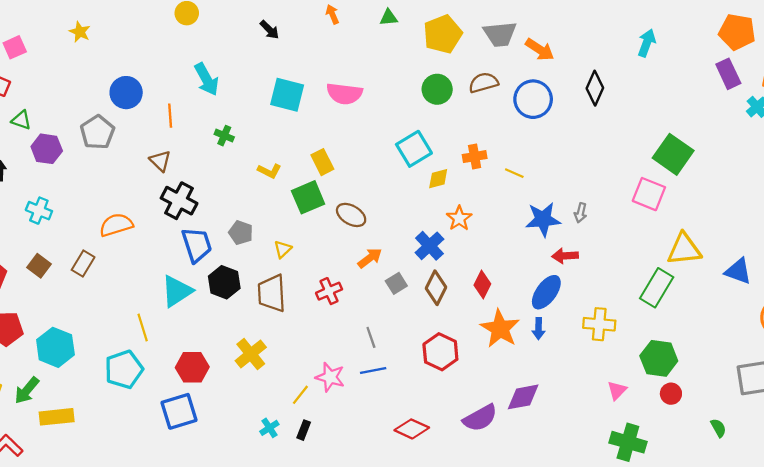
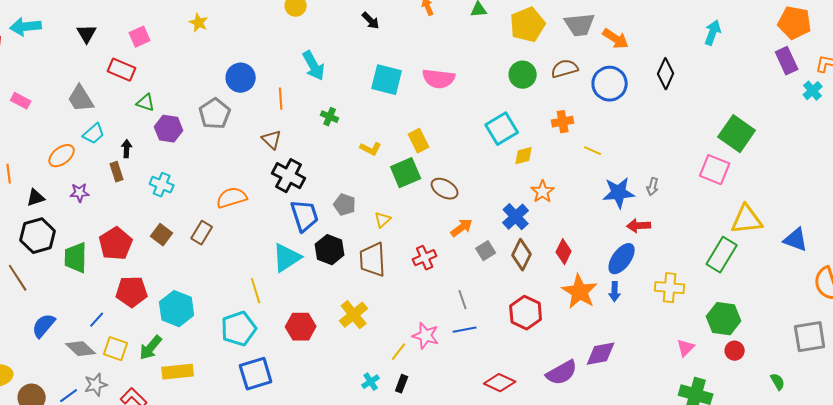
orange cross: (475, 157) -> (563, 122), moved
blue square: (179, 411) -> (256, 374), moved

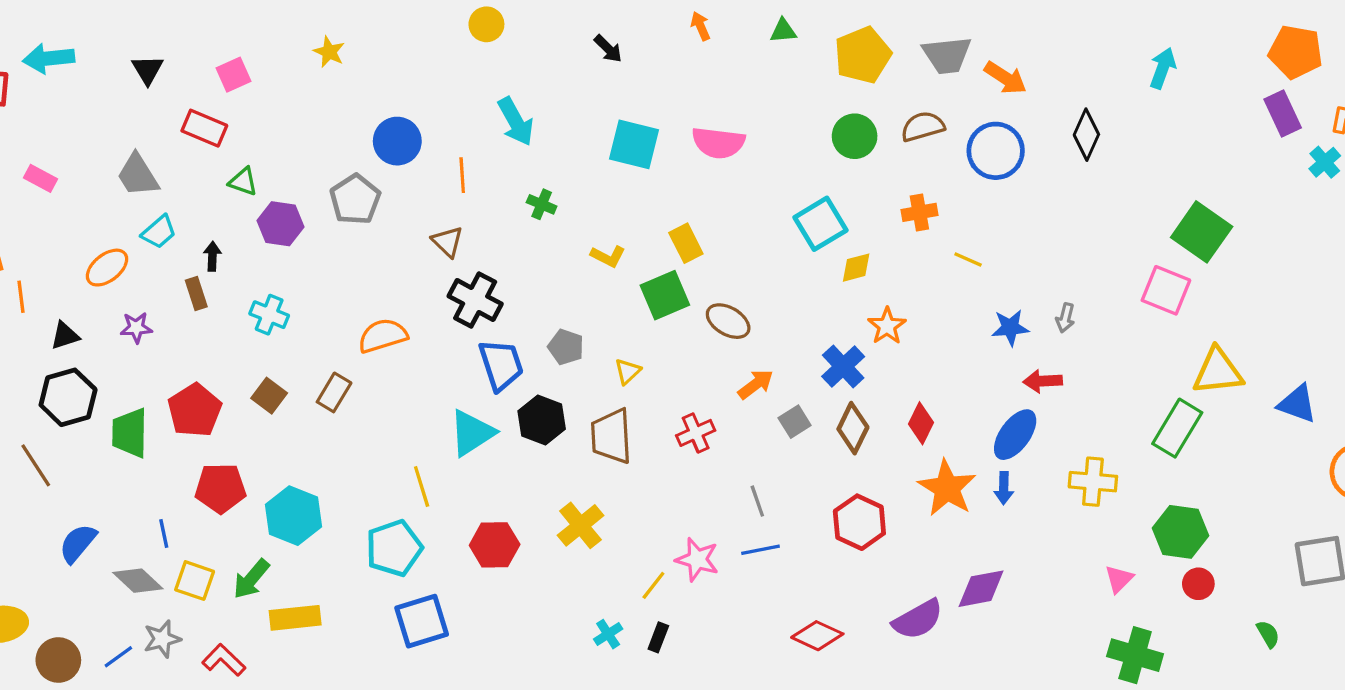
blue star: (619, 193) -> (1010, 328), size x0.7
blue line: (97, 320) -> (164, 534), turned -54

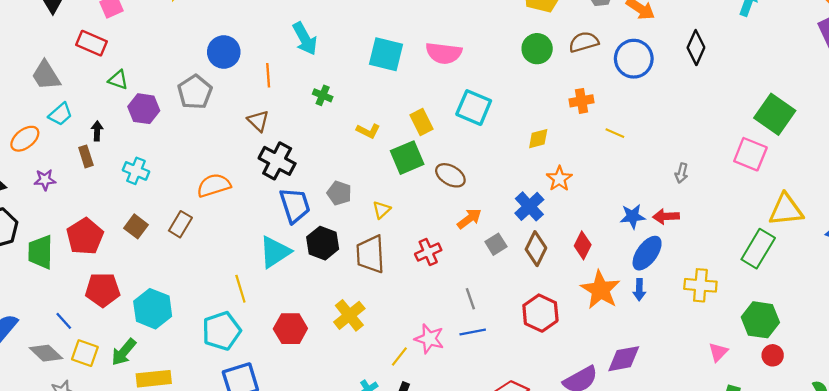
cyan square: (821, 224) -> (474, 108), moved, turned -36
blue star: (1010, 328) -> (633, 216), moved
blue line: (164, 534) -> (64, 321), turned -30

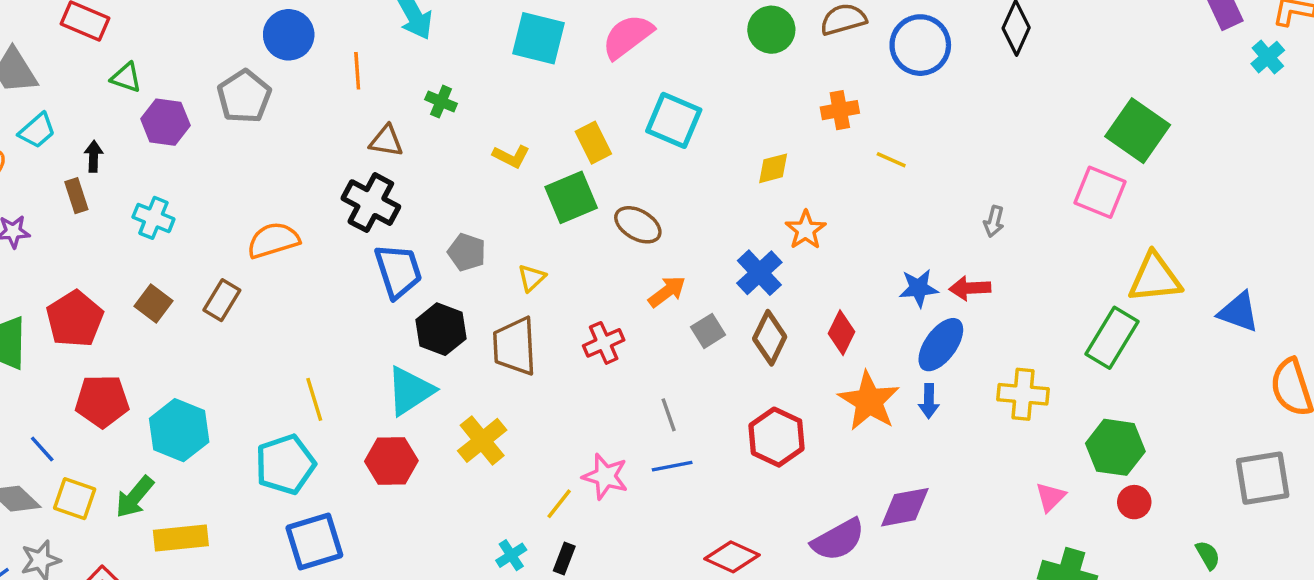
pink semicircle: (444, 53) -> (628, 36), turned 136
brown triangle: (258, 121) -> (386, 141), moved, turned -35
cyan triangle: (275, 252) -> (410, 391), moved

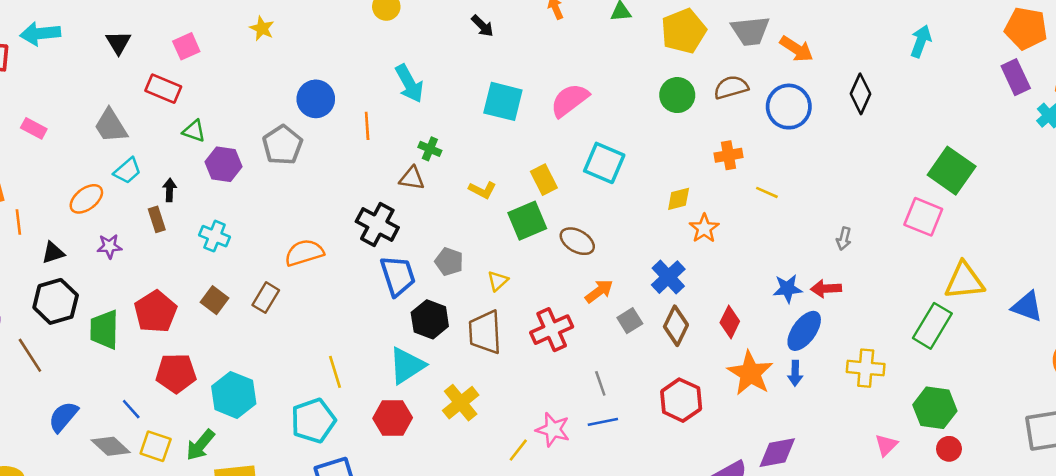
brown triangle: (386, 141) -> (412, 178), moved
orange star: (806, 230) -> (704, 228), moved
red cross: (604, 343) -> (552, 330), size x1.4

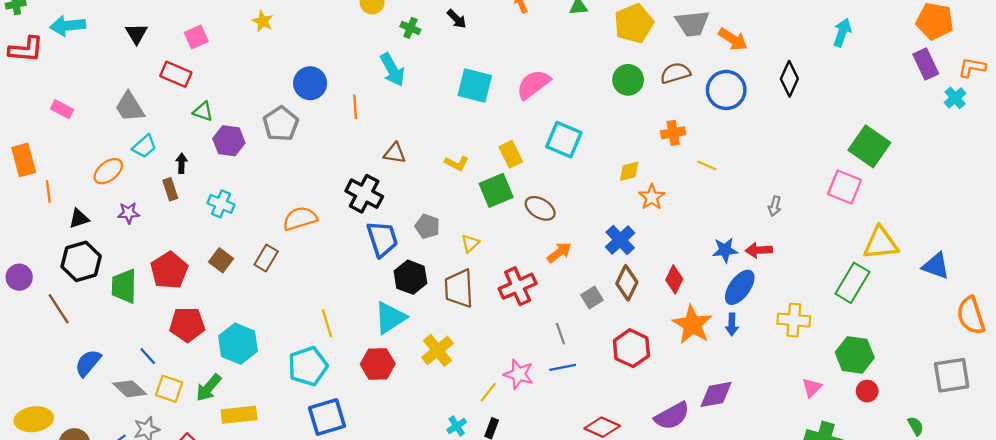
green cross: (430, 149) -> (410, 28), moved
gray square: (630, 321) -> (592, 297), moved

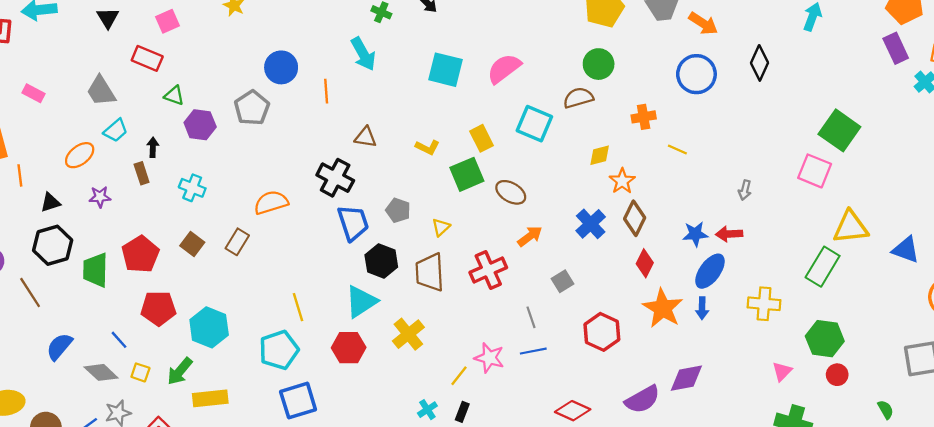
brown semicircle: (675, 73) -> (578, 98), moved
brown diamond: (627, 283) -> (635, 218), moved
yellow square: (169, 389) -> (140, 372), size x0.7

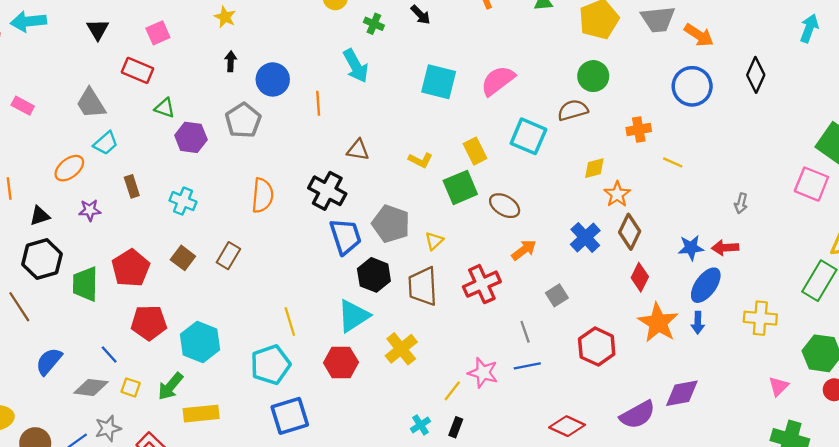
black arrow: (153, 147) -> (231, 61), moved
orange semicircle: (271, 202) -> (263, 195), moved, turned 112
gray pentagon: (398, 210) -> (391, 224), size x1.5
gray diamond: (101, 372) -> (91, 387), turned -36

